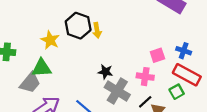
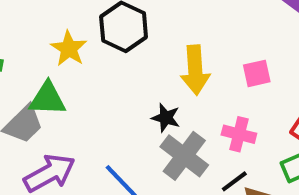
yellow arrow: (97, 30) -> (195, 70), moved, size x1.6
pink square: (157, 55) -> (257, 73), moved

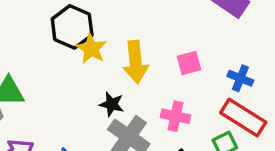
yellow star: (69, 49) -> (91, 49), moved

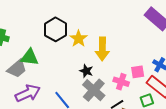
black hexagon: (72, 27) -> (56, 29), moved
pink square: (189, 63) -> (138, 72), moved

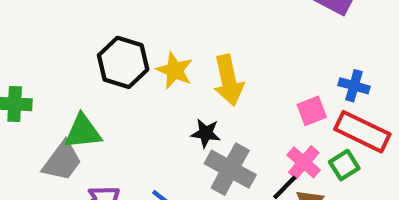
pink cross: (121, 82) -> (304, 162), moved, turned 35

